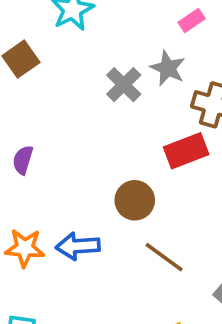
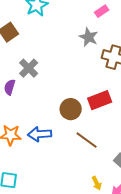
gray cross: (124, 85) -> (29, 68), moved
red rectangle: (186, 151) -> (100, 100), moved

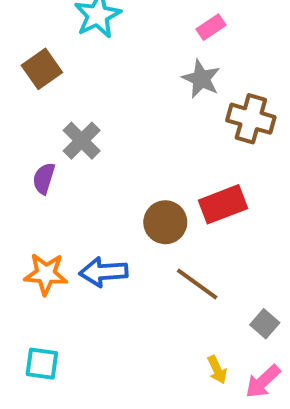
pink rectangle: (102, 11) -> (211, 27), moved

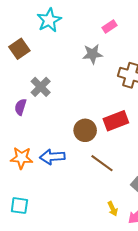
gray star: (201, 79) -> (93, 54), moved, turned -30

